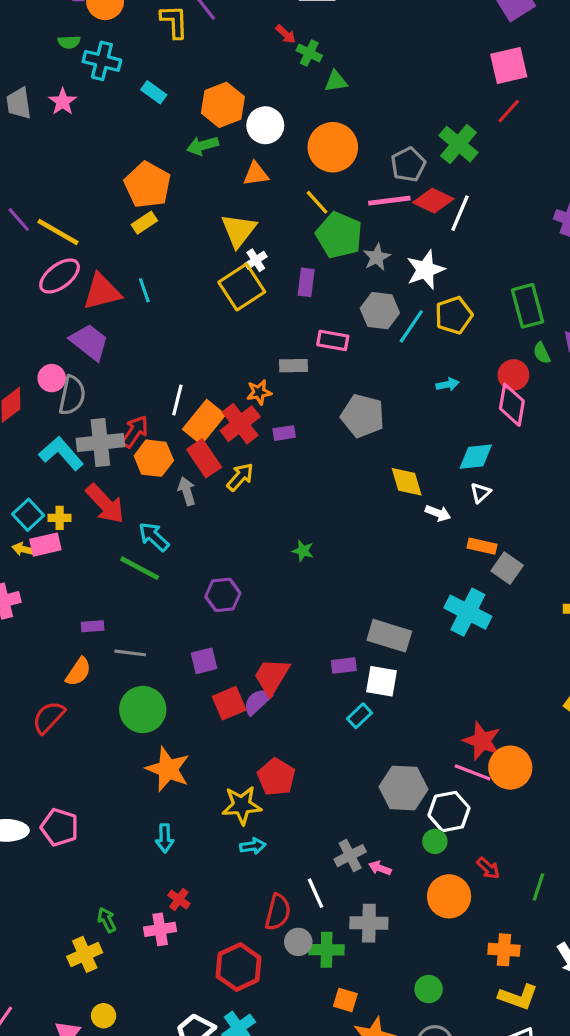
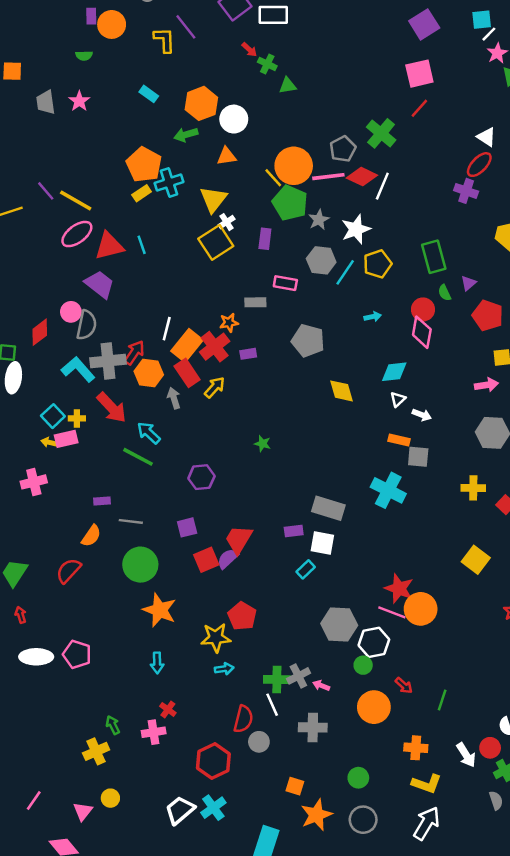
cyan cross: (102, 61) -> (169, 183), moved, turned -32
orange circle: (333, 147) -> (294, 166), moved
white arrow: (438, 513) -> (422, 415), moved
gray square: (507, 568) -> (418, 457), turned -30
green cross: (327, 950) -> (277, 680), moved

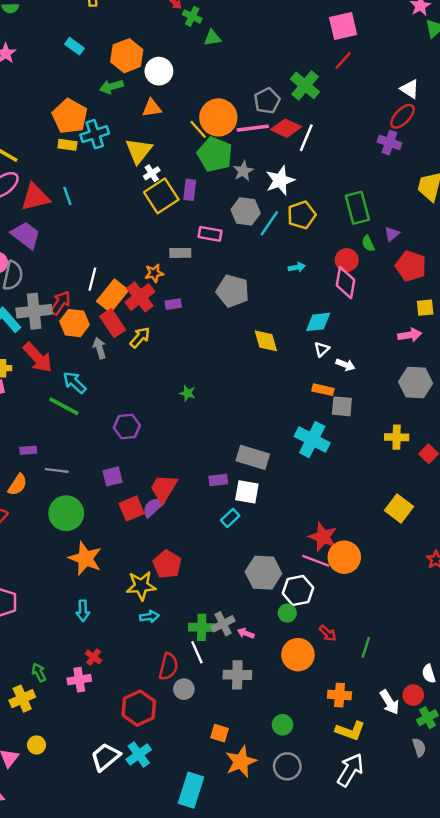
yellow rectangle: (142, 193) -> (67, 145), turned 42
yellow square: (216, 242) -> (161, 196), moved

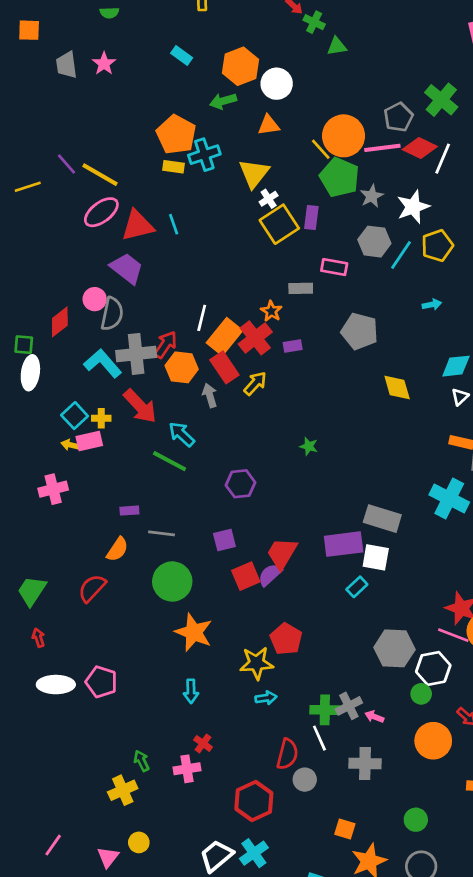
orange star: (154, 273) -> (271, 311), turned -30
purple rectangle: (218, 480) -> (344, 544), size x1.8

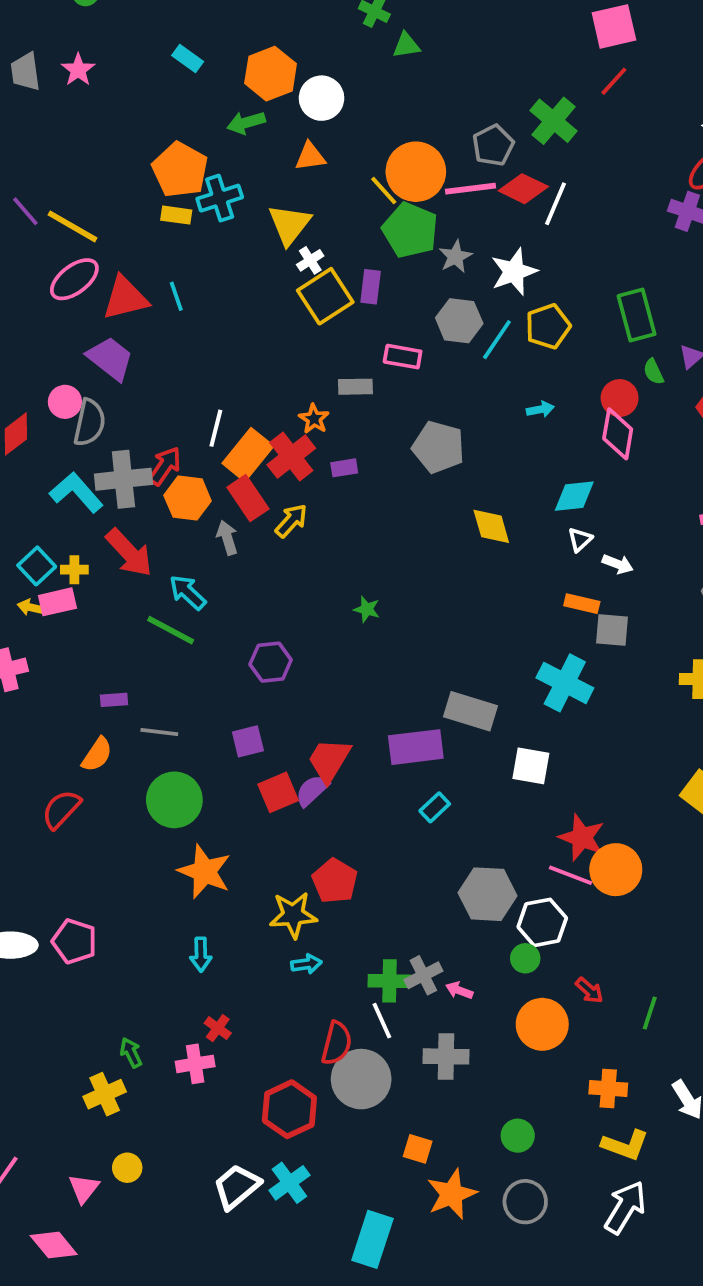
white square: (376, 557) -> (531, 766), moved
gray circle: (305, 780) -> (361, 1079), size x1.8

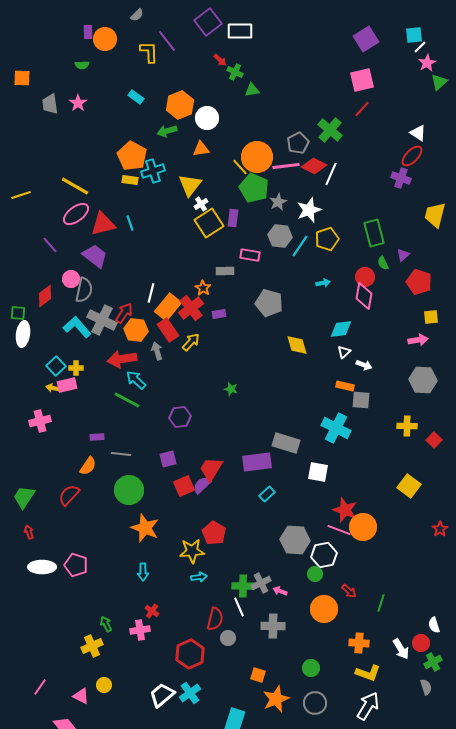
purple line: (25, 211) -> (50, 245), moved
gray cross: (123, 479) -> (102, 320), turned 32
red arrow: (129, 553) -> (122, 359), moved, turned 124
gray circle: (361, 1079) -> (228, 638), size x0.5
pink triangle: (84, 1188) -> (81, 696), turned -42

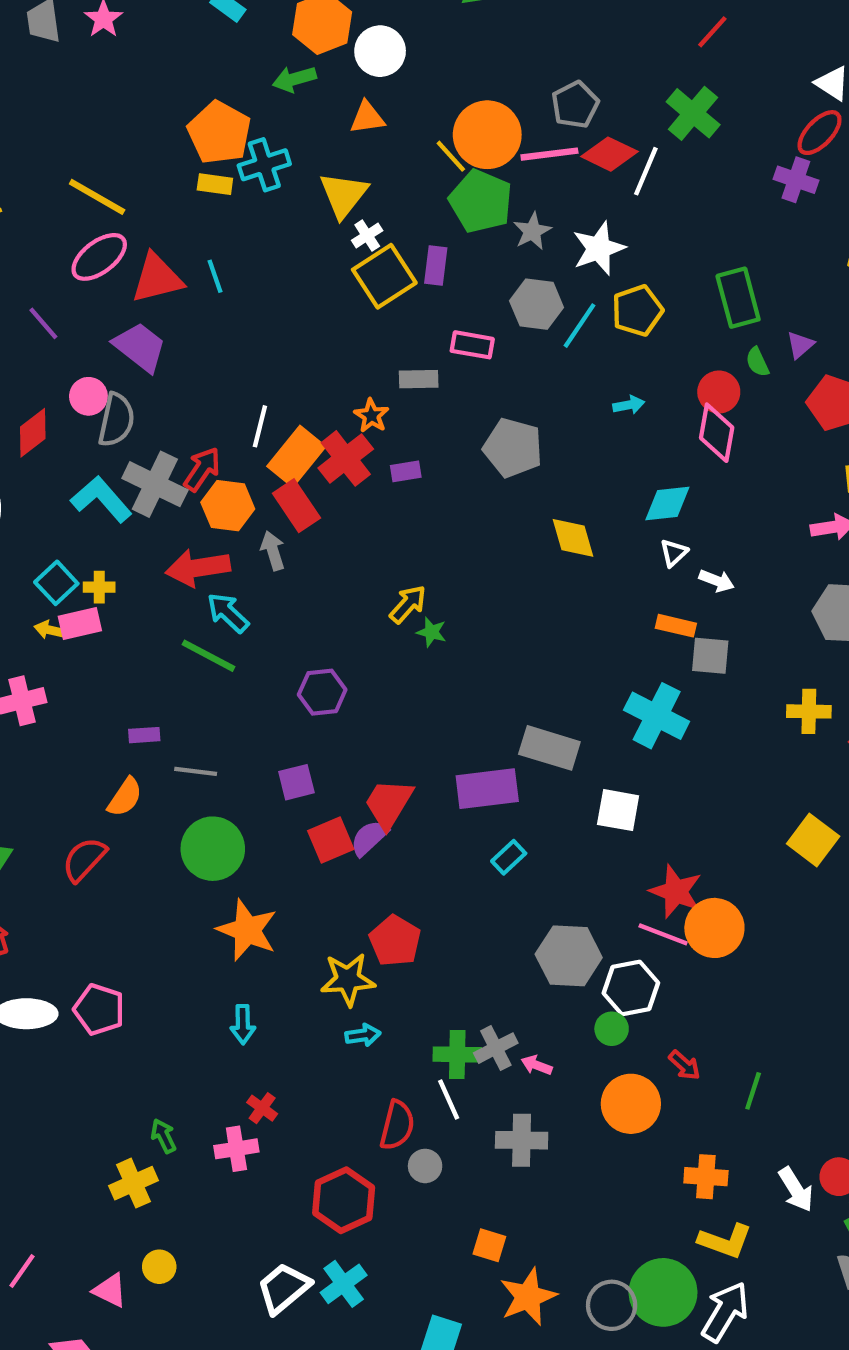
green cross: (330, 130) -> (693, 113), moved
yellow arrow: (191, 342) -> (408, 604), moved
green circle: (311, 668) -> (663, 1292), moved, size x1.8

